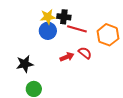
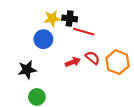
blue circle: (48, 31) -> (43, 39), moved
orange hexagon: (108, 35) -> (118, 62), moved

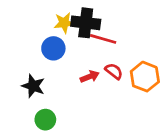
black cross: (70, 18) -> (86, 23), size x1.5
black star: (27, 70) -> (33, 86), turned 30

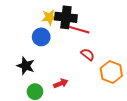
red arrow: (90, 77) -> (61, 83), moved
orange hexagon: (145, 77) -> (111, 72), moved

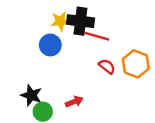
black star: (26, 66) -> (31, 95), moved
orange hexagon: (111, 72) -> (136, 64), moved

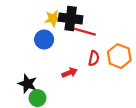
red semicircle: (107, 66) -> (94, 58), turned 64
red arrow: (74, 102) -> (70, 73), moved

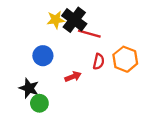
black cross: (71, 19) -> (74, 20), turned 30
blue circle: (44, 39) -> (43, 56), moved

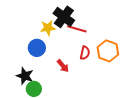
yellow star: (56, 20) -> (48, 28), moved
red arrow: (73, 77) -> (63, 66), turned 72

